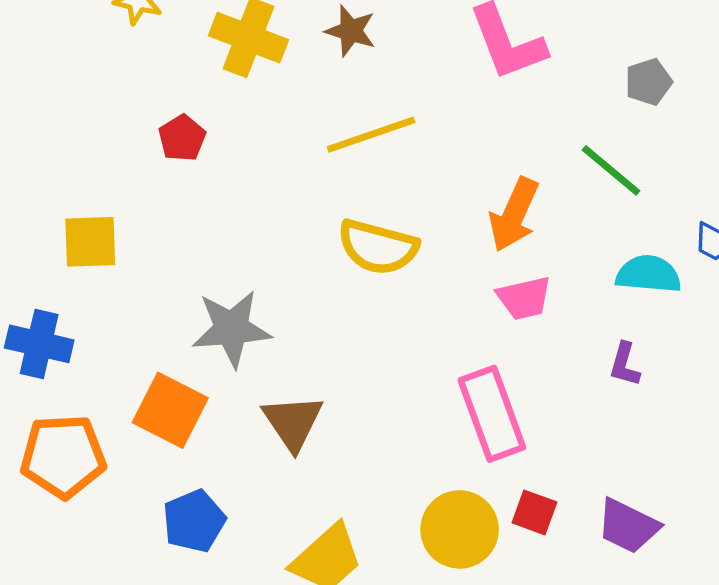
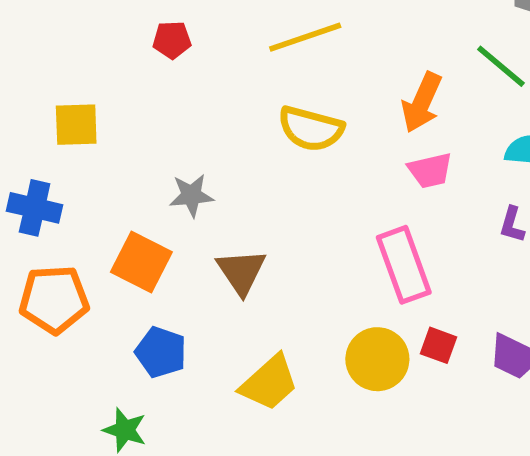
red pentagon: (182, 138) -> (172, 40), moved, turned 30
gray star: (232, 329) -> (191, 195), size x0.7
blue pentagon: (194, 521) -> (161, 352), turned -30

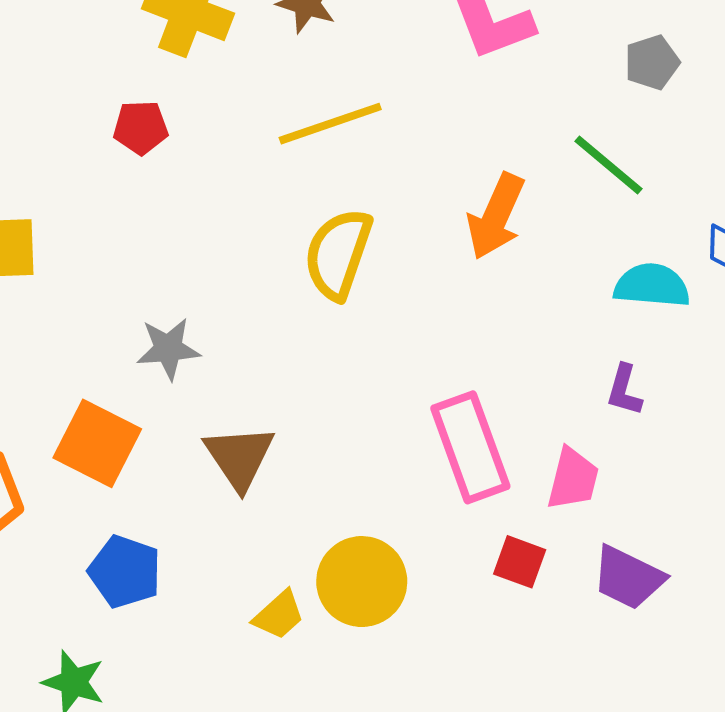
yellow semicircle: (311, 129) -> (338, 254), turned 94
pink trapezoid: (430, 170) -> (573, 479), moved, turned -63
yellow circle: (377, 359) -> (362, 582), moved
yellow trapezoid: (269, 383) -> (279, 615), size x0.6

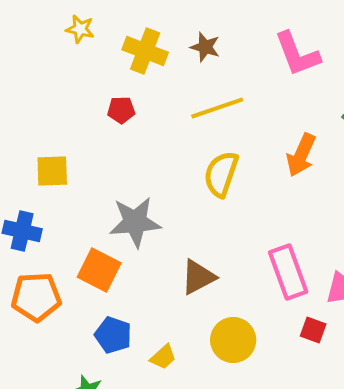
gray star: (168, 349) -> (135, 222), size x1.6
brown triangle: (239, 457) -> (198, 277), moved, turned 36
yellow trapezoid: (279, 615) -> (163, 357), moved

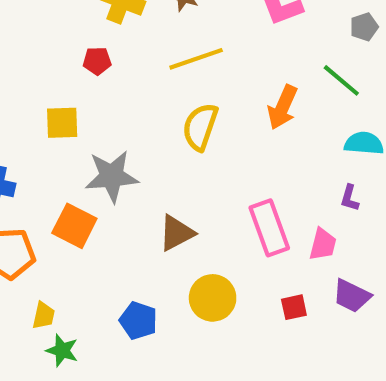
yellow square: (52, 171) -> (62, 123), moved
red square: (313, 330) -> (294, 307), moved, turned -32
blue pentagon: (113, 335) -> (138, 321), moved
yellow trapezoid: (163, 357) -> (44, 315), moved, turned -36

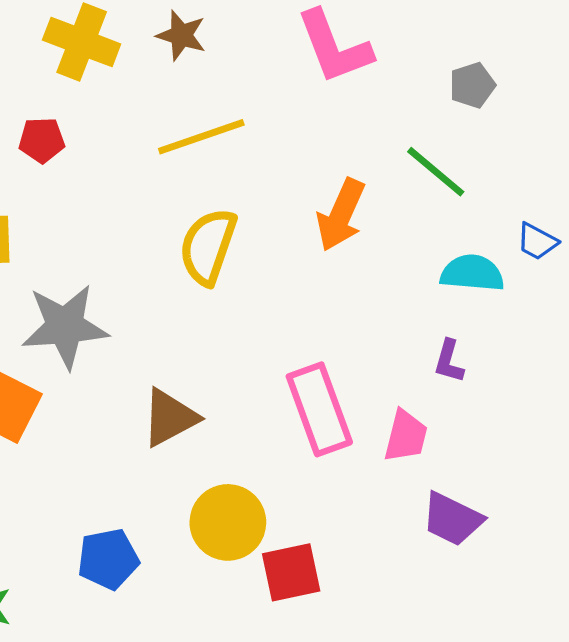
red square: (294, 307) -> (291, 572), moved, size x1.4
blue pentagon: (138, 321) -> (108, 559), turned -30

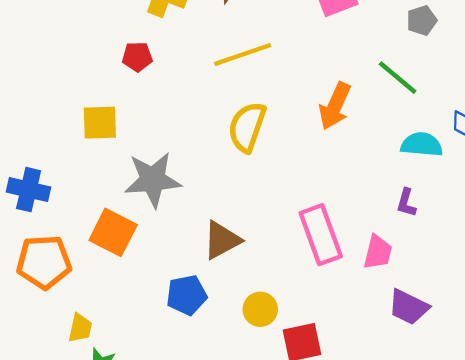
yellow circle: (228, 522) -> (260, 309), size x0.7
blue pentagon: (108, 559) -> (187, 295), moved

